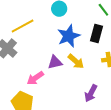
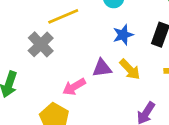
blue star: (69, 36) -> (123, 35), size x0.7

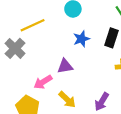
yellow arrow: (130, 69) -> (67, 100), moved

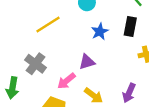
gray cross: (15, 48) -> (35, 64), moved

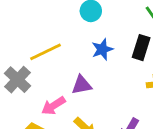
yellow line: (48, 25) -> (45, 52), moved

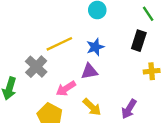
blue star: (102, 49) -> (95, 47), moved

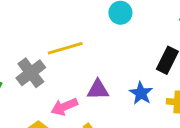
blue star: (95, 47) -> (141, 93), moved, turned -30

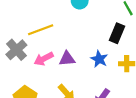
pink arrow: (64, 107) -> (44, 59), moved

